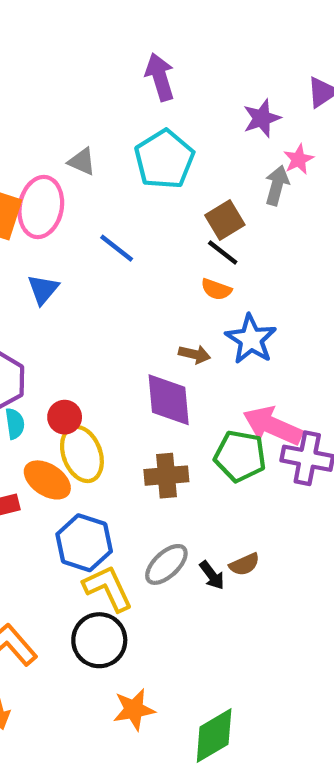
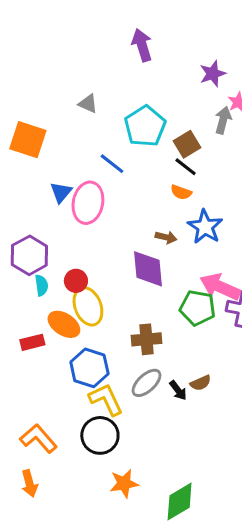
cyan pentagon: (164, 159) -> (145, 126), moved
pink ellipse: (41, 207) -> (88, 203), moved
brown cross: (166, 476) -> (147, 339), moved

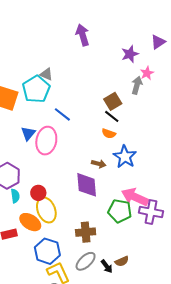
cyan pentagon: (145, 126) -> (36, 89), moved

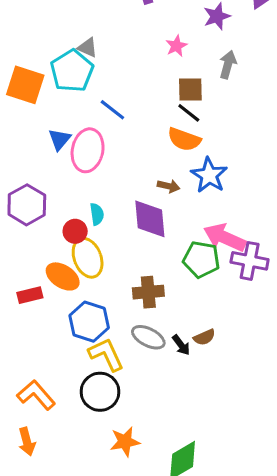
pink star: (147, 73) -> (176, 46), moved
brown square: (113, 101) -> (190, 90), turned 30
orange semicircle: (109, 134) -> (184, 139), size x1.5
cyan semicircle: (15, 196) -> (97, 214), moved
gray ellipse: (86, 261) -> (148, 337), turned 70

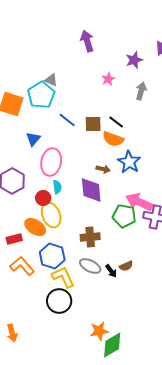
brown square: (190, 90) -> (93, 124), moved
pink ellipse: (88, 150) -> (51, 162), moved
orange L-shape: (36, 395) -> (22, 266), moved
orange star: (125, 442) -> (99, 331), moved

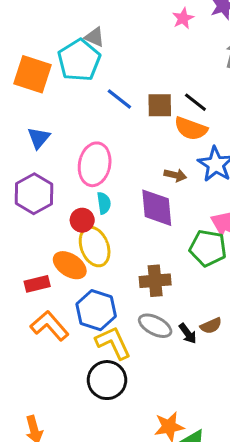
pink star: (108, 79) -> (183, 18), moved
blue triangle: (33, 139) -> (39, 138), moved

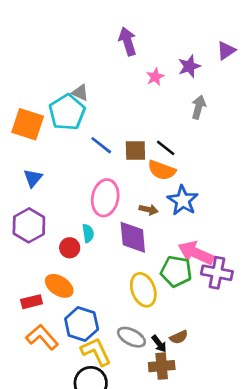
pink ellipse: (95, 164) -> (105, 198), moved
yellow ellipse: (95, 247) -> (143, 290), moved
brown cross: (155, 281) -> (162, 366), moved

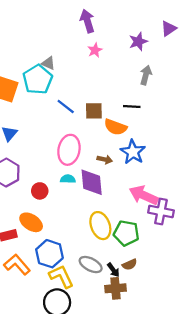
pink star: (155, 77) -> (95, 50), moved
black line: (166, 148) -> (132, 106), moved, turned -35
cyan semicircle: (88, 233) -> (68, 179), moved, turned -80
green pentagon: (176, 271) -> (126, 233), moved

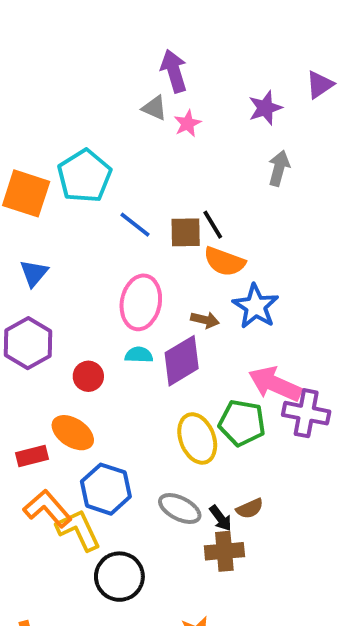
gray triangle: (48, 63) -> (154, 108), moved
black line: (132, 106) -> (213, 225), moved, turned 56
purple diamond: (92, 182) -> (182, 361), turned 64
green pentagon: (126, 233) -> (242, 423), moved
yellow L-shape: (61, 276) -> (79, 530), moved

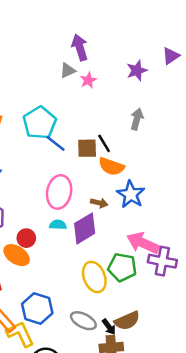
gray triangle: (154, 108) -> (68, 70), turned -49
gray arrow: (279, 168) -> (137, 119), moved
cyan pentagon: (84, 176) -> (40, 123), moved
orange ellipse: (73, 433) -> (17, 255), moved
brown semicircle: (250, 509) -> (127, 321), size x1.5

